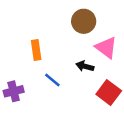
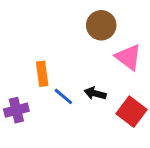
orange rectangle: (36, 50) -> (42, 74), moved
black arrow: (85, 66) -> (95, 93), moved

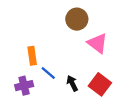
black arrow: (95, 93) -> (72, 83), moved, turned 49
purple cross: (16, 110) -> (24, 86), moved

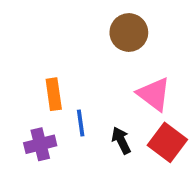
pink triangle: (98, 43) -> (154, 94), moved
blue line: (48, 73) -> (81, 123), turned 42

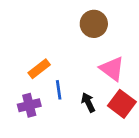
orange rectangle: (54, 94) -> (39, 69), turned 60

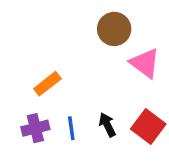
pink triangle: (112, 69) -> (145, 63), moved
blue line: (59, 90) -> (71, 128), moved

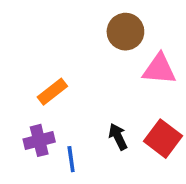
pink triangle: (145, 63) -> (159, 69), turned -32
blue line: (71, 128) -> (71, 159), moved

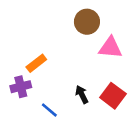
purple cross: (39, 140) -> (21, 87), moved
blue line: (71, 159) -> (49, 110), turned -42

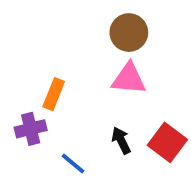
pink triangle: (110, 48) -> (129, 79), moved
orange rectangle: (36, 63) -> (54, 94), turned -30

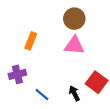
orange rectangle: (54, 94) -> (31, 41), moved
black arrow: (121, 140) -> (74, 93), moved

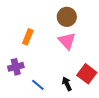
pink triangle: (74, 45) -> (67, 41), turned 42

